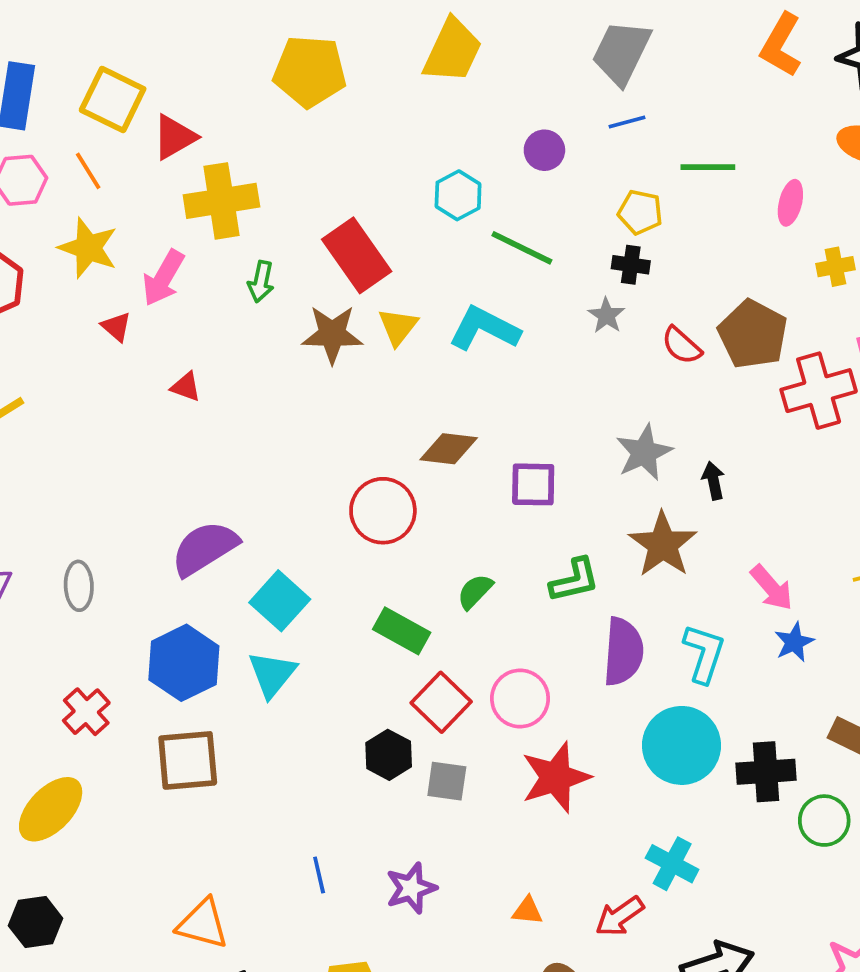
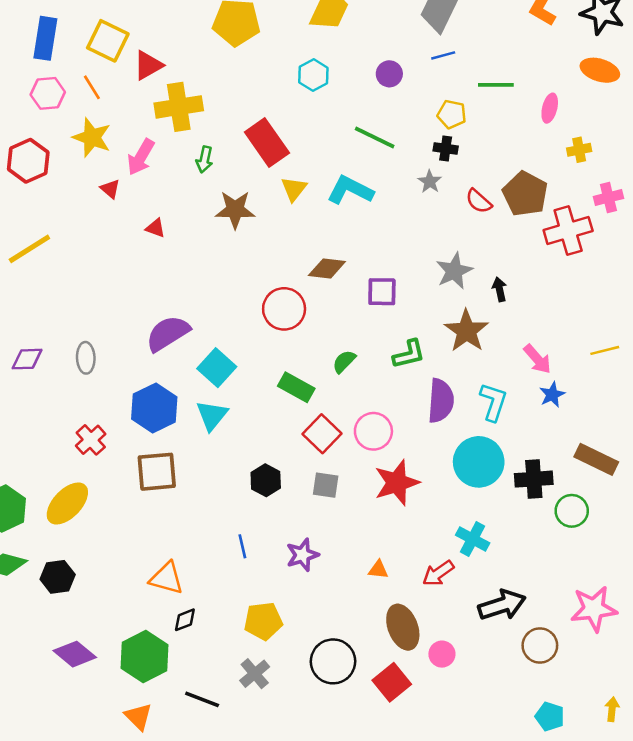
cyan hexagon: (458, 195) -> (313, 75), moved
brown star: (332, 334) -> (235, 210), moved
black hexagon: (389, 755) -> (266, 480), moved

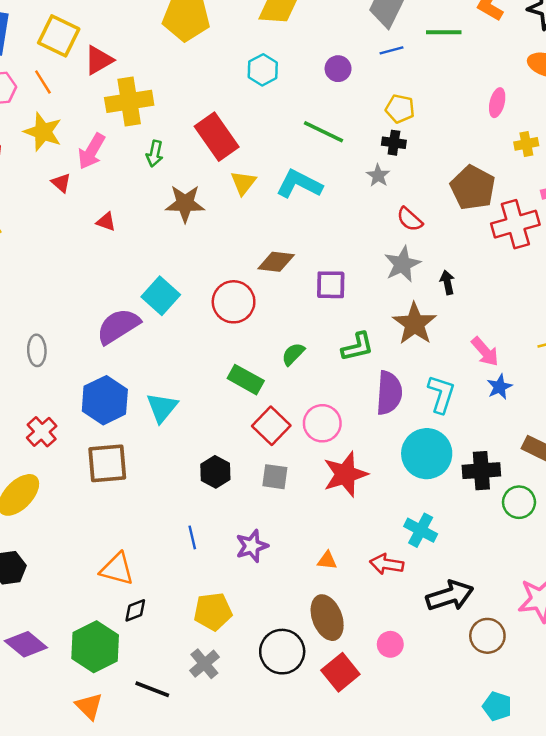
green line: (496, 85) -> (444, 32), moved
red semicircle: (479, 201) -> (410, 219), moved
cyan square: (217, 368) -> (161, 296), moved
red arrow: (438, 573) -> (387, 564), turned 44
brown ellipse: (403, 627) -> (327, 618), moved

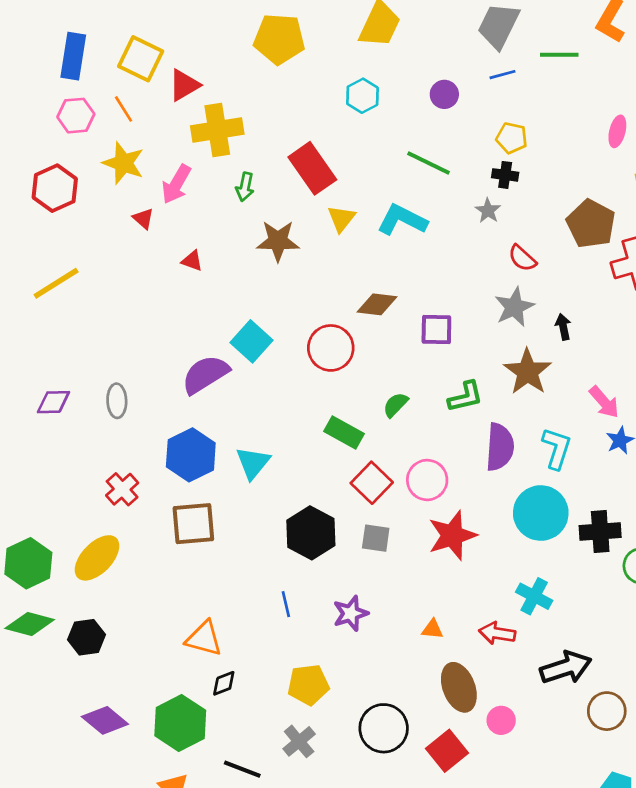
black hexagon: (215, 472) -> (311, 533), size x1.5
brown ellipse: (327, 618) -> (459, 687), moved

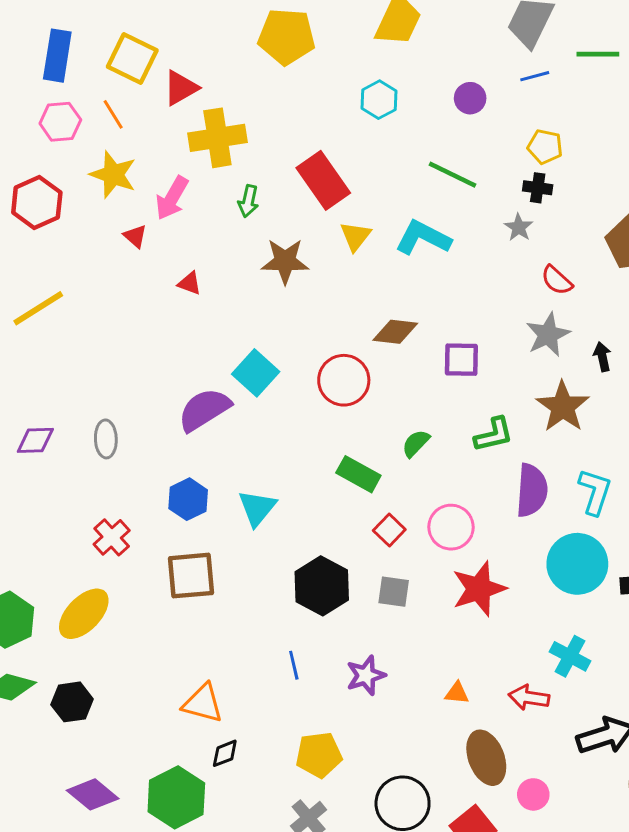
blue hexagon: (191, 455) -> (188, 499), size x0.7
red square: (372, 483) -> (389, 530), size x0.7

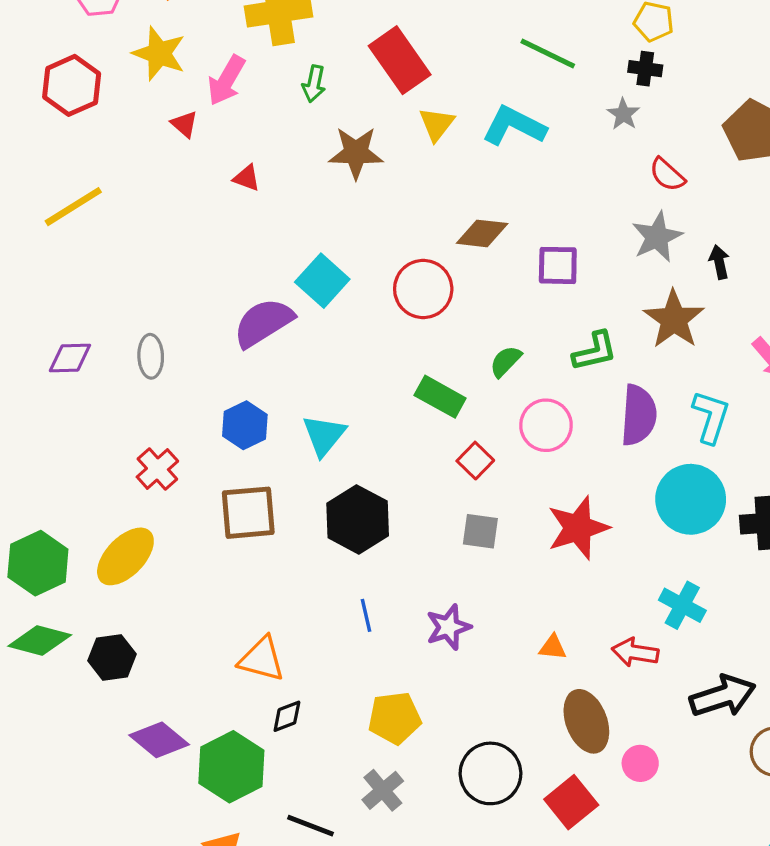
pink circle: (451, 527) -> (546, 425), moved
black hexagon: (322, 586) -> (358, 519), moved
purple diamond: (93, 794) -> (159, 740), moved

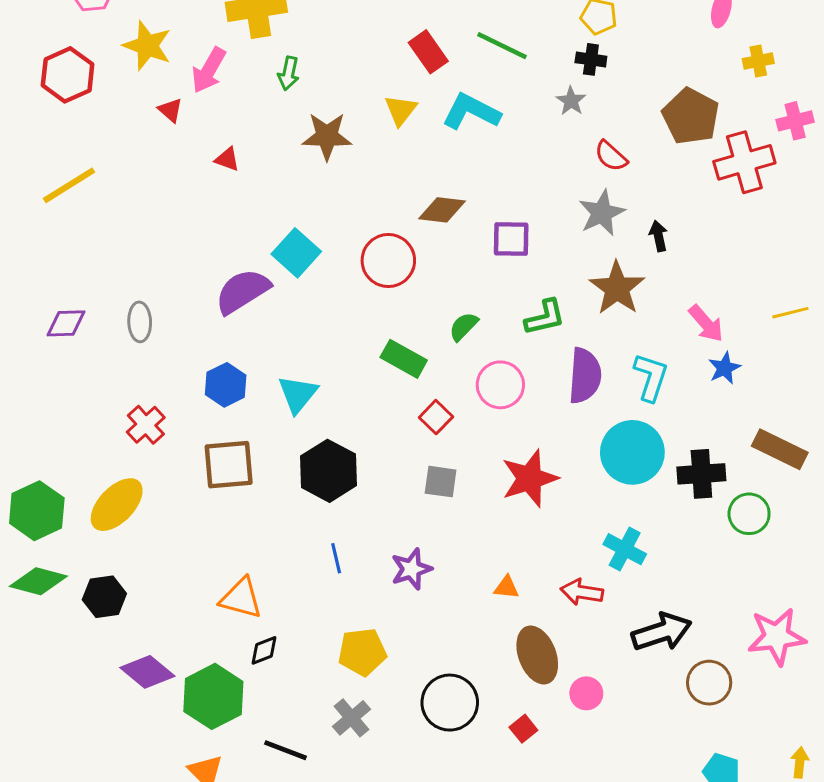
red rectangle: (400, 60) -> (428, 52), moved, size x0.7
red square: (571, 802) -> (523, 729), size x0.6

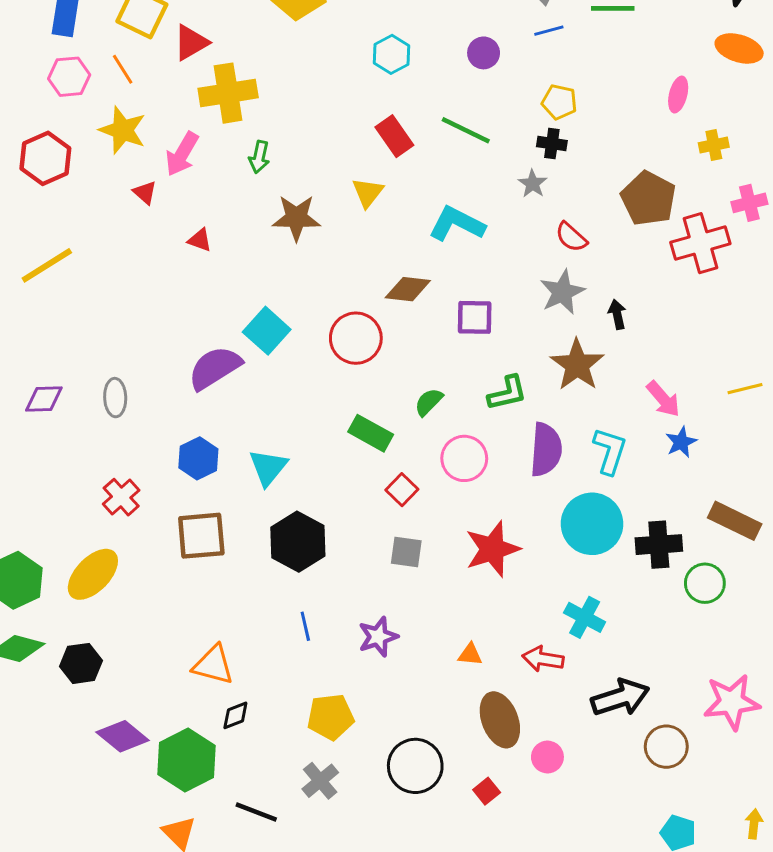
cyan L-shape: (471, 112) -> (457, 224), moved

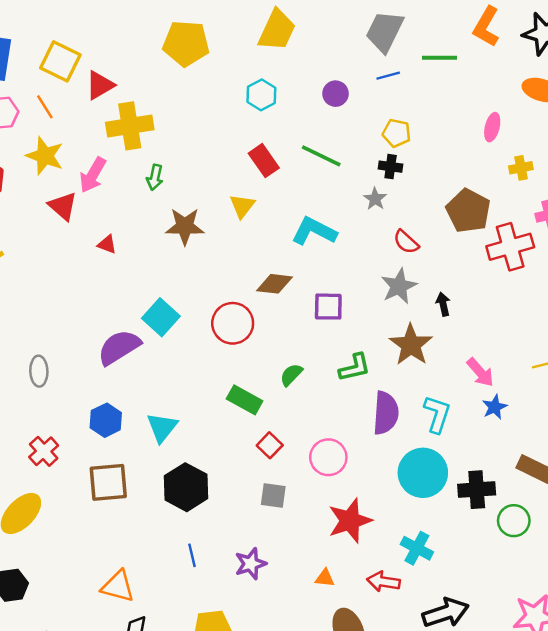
red triangle: (145, 193) -> (63, 206), size x1.5
pink circle: (464, 458) -> (328, 457), moved
red star: (492, 549) -> (350, 521), moved

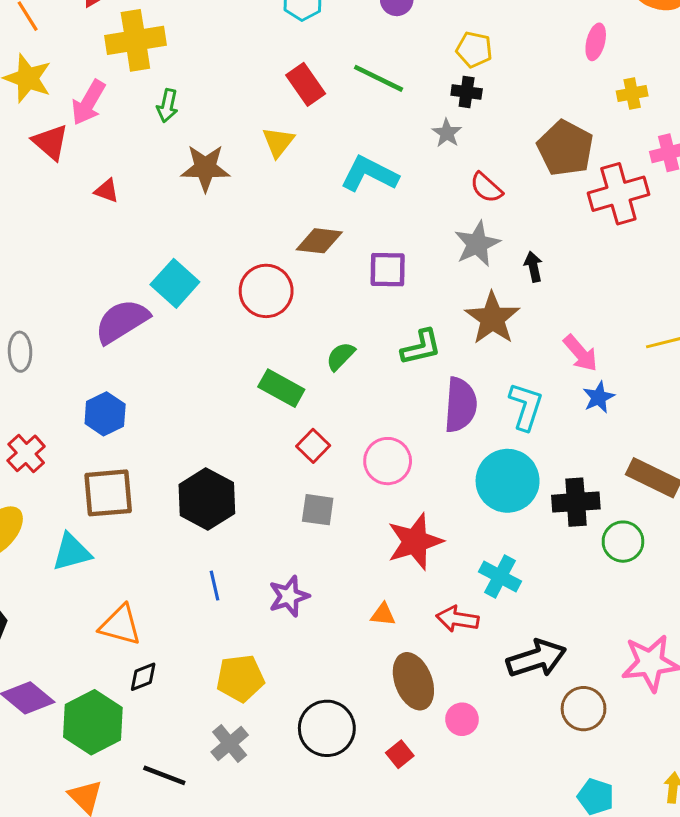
cyan triangle: (162, 427) -> (72, 552), moved, turned 36

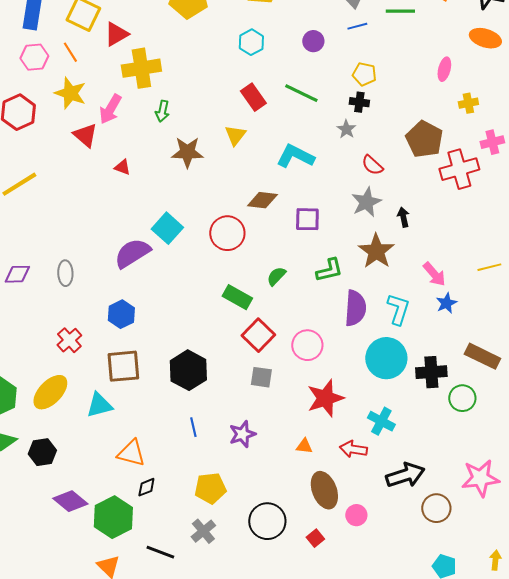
red square: (313, 446) -> (258, 335), size x1.5

